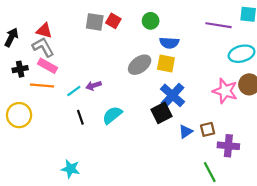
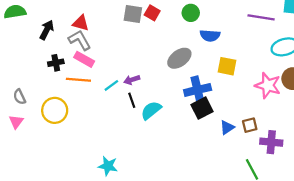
yellow square: (166, 64) -> (227, 66), moved
blue cross: (172, 95) -> (198, 90), moved, turned 35
black line: (80, 117) -> (132, 100), moved

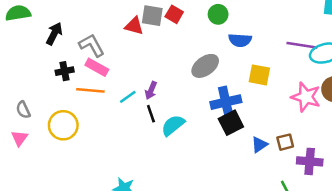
purple line: (261, 17) -> (302, 45), moved
red triangle: (81, 23) -> (134, 26), moved
purple arrow: (132, 80) -> (151, 90), turned -49

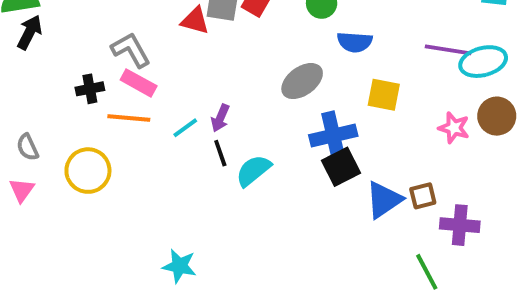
black arrow: (54, 34) -> (30, 32), moved
pink star: (306, 97) -> (454, 128), size x0.7
blue triangle: (259, 145) -> (384, 200), size x1.5

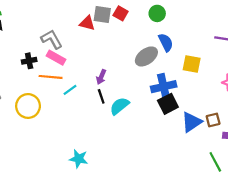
blue semicircle: (355, 42) -> (166, 42), moved, turned -120
cyan line: (185, 128) -> (70, 90), moved

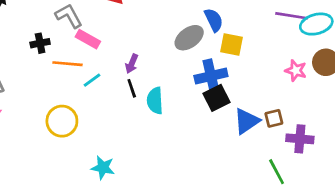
pink rectangle: (56, 58) -> (88, 39), moved
yellow square: (192, 64) -> (231, 45), moved
yellow circle: (28, 106) -> (62, 121), moved
cyan semicircle: (119, 106) -> (155, 101), turned -54

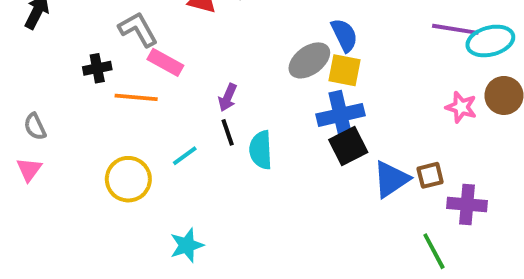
yellow square: (231, 45) -> (344, 70), moved
cyan line: (92, 80) -> (185, 156), moved
cyan star: (103, 168) -> (187, 245), turned -30

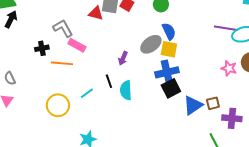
purple arrow: (228, 97) -> (123, 58), moved

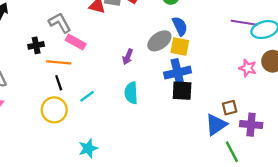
black line: (109, 81) -> (59, 83), moved
black square: (171, 88) -> (182, 91), turned 30
blue triangle: (193, 105) -> (216, 125), moved

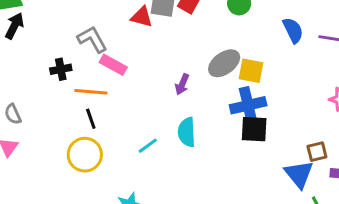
blue semicircle: (180, 26) -> (293, 30), moved
cyan line: (87, 96) -> (148, 146), moved
blue triangle: (216, 125) -> (299, 174), turned -35

